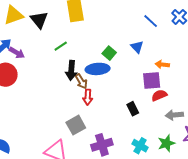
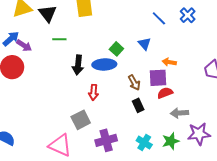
green line: (61, 46) -> (59, 39), moved, turned 32
brown arrow: (81, 81) -> (134, 83), moved

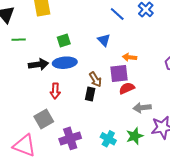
green square: (116, 49) -> (64, 41), moved, turned 32
black arrow: (78, 65) -> (39, 64), turned -102
black rectangle: (138, 105) -> (90, 94), moved, turned 40

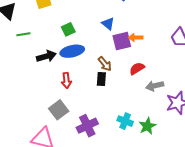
purple square: (119, 73) -> (122, 41), moved
green star: (135, 136) -> (147, 126), moved

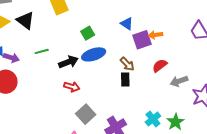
green line: (23, 34) -> (42, 51), moved
red arrow: (66, 80) -> (72, 87), moved, turned -63
cyan cross: (125, 121) -> (153, 119), turned 35

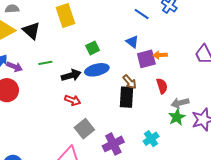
red semicircle: (160, 66) -> (162, 86), turned 105
black rectangle: (125, 79) -> (127, 97), size x1.5
green star: (176, 122) -> (177, 117), moved

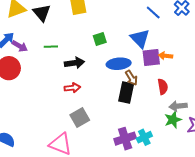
blue triangle: (132, 42) -> (140, 38), size x1.5
blue ellipse: (97, 70) -> (119, 64), moved
red arrow: (73, 100) -> (72, 88), turned -35
purple cross: (113, 144) -> (125, 139), moved

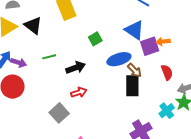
gray square: (80, 118) -> (59, 113), moved
cyan cross: (144, 137) -> (167, 111), moved

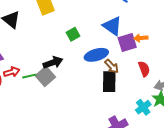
green line: (49, 57) -> (29, 76), moved
red arrow: (79, 92) -> (12, 72), moved
gray square: (59, 113) -> (45, 76), moved

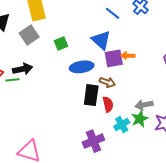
black arrow: (53, 62) -> (23, 69), moved
brown arrow: (112, 66) -> (107, 82), moved, turned -35
red semicircle: (144, 69) -> (108, 104), moved
gray square: (45, 76) -> (29, 35), moved

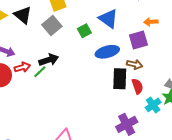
blue triangle: (101, 40) -> (108, 19), moved
orange arrow: (128, 56) -> (151, 22), moved
green line: (12, 80) -> (40, 72), turned -32

